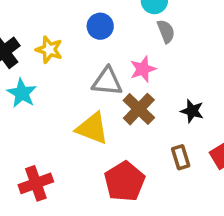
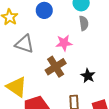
gray triangle: (107, 82) -> (24, 44), moved
yellow triangle: (92, 128) -> (17, 87), moved

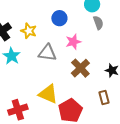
pink star: (64, 43) -> (73, 42), moved

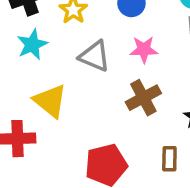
yellow triangle: (48, 94) -> (50, 101), moved

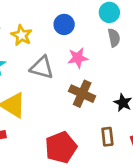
brown cross: (143, 98) -> (82, 94), turned -30

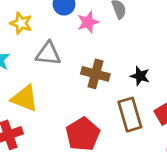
pink star: (78, 58) -> (88, 22), moved
brown rectangle: (107, 137) -> (130, 115), size x1.6

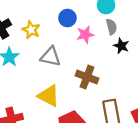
black star: (140, 76) -> (121, 46), moved
yellow triangle: (25, 98) -> (49, 96), moved

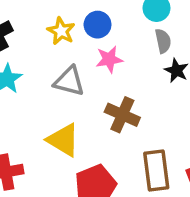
yellow star: (31, 30) -> (61, 31), moved
pink star: (85, 35) -> (109, 59), moved

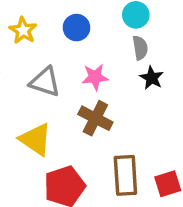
yellow star: (61, 31) -> (23, 30), moved
pink star: (109, 59) -> (95, 77), moved

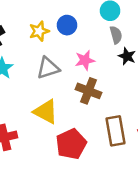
yellow star: (23, 30) -> (39, 31), moved, turned 30
gray triangle: (45, 82) -> (48, 68), turned -30

